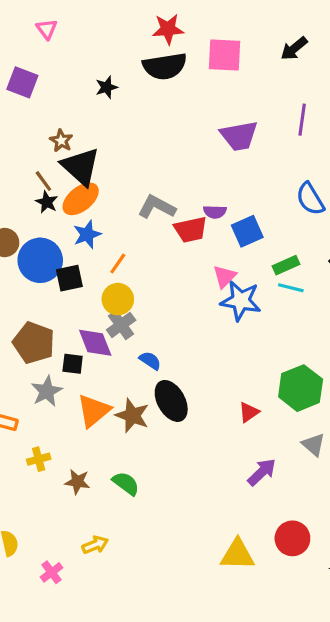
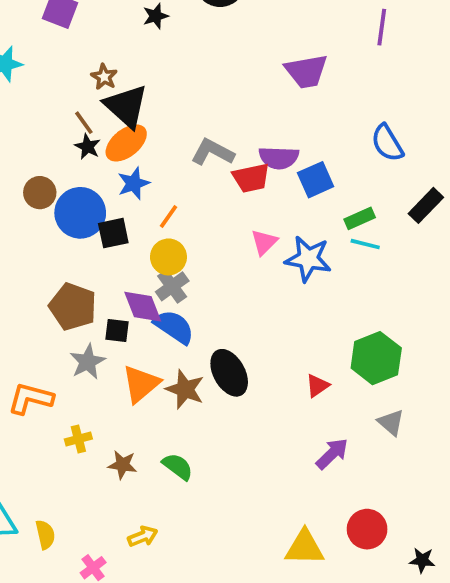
purple line: (302, 120) -> (382, 27), moved
purple semicircle: (215, 212) -> (279, 158), size x1.5
pink triangle: (225, 276) -> (264, 242), moved
blue semicircle: (150, 361) -> (174, 327), moved, size x1.6

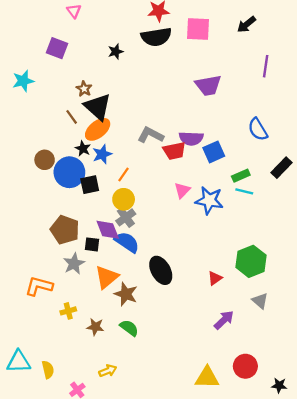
purple line: (382, 27) -> (266, 66), moved
black star: (88, 147) -> (83, 149), moved
brown star: (185, 389) -> (126, 294), moved

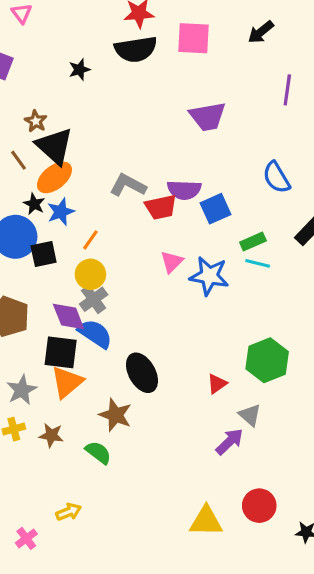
black square: (92, 244) -> (61, 352), moved, size x1.6
gray star: (74, 264) -> (22, 390), moved
brown star: (126, 294) -> (115, 415), moved
gray triangle: (260, 301) -> (250, 415), moved
brown star: (95, 327) -> (51, 435), moved

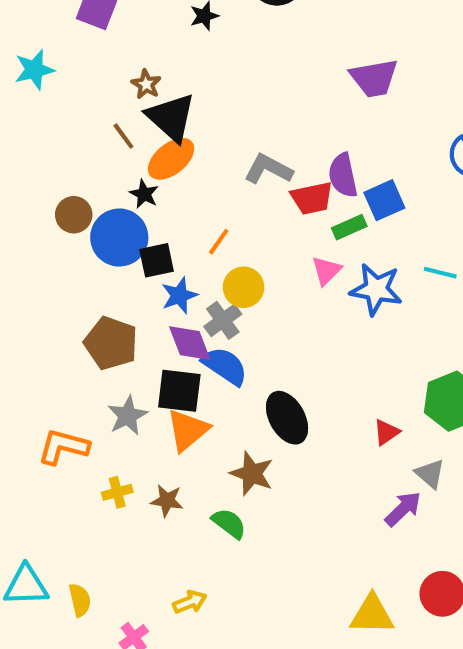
purple semicircle: (184, 190) -> (343, 175), turned 76
blue star: (61, 212) -> (179, 296), moved
green rectangle: (253, 241) -> (349, 227), moved
yellow circle: (90, 274) -> (244, 287), moved
gray star: (22, 390) -> (128, 416), moved

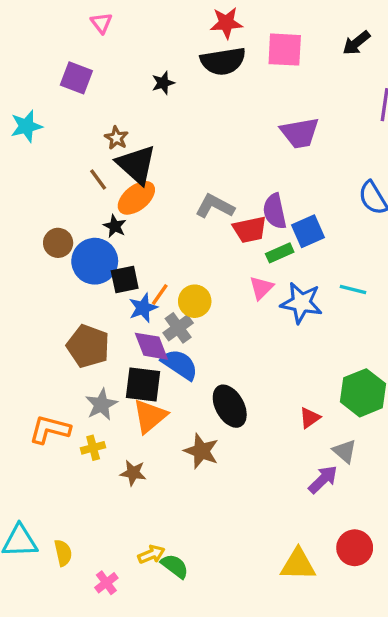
orange line: (219, 242) -> (160, 295), moved
yellow cross: (117, 492) -> (93, 448), moved
green semicircle: (229, 523) -> (175, 566), moved

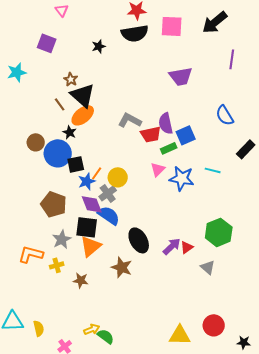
black arrow: (356, 43) -> (215, 22), size x1.5
purple arrow: (323, 479) -> (172, 246), moved

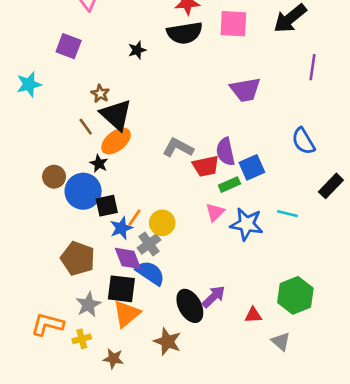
purple arrow: (172, 246) -> (214, 297), moved
red triangle: (187, 247) -> (253, 315), turned 32

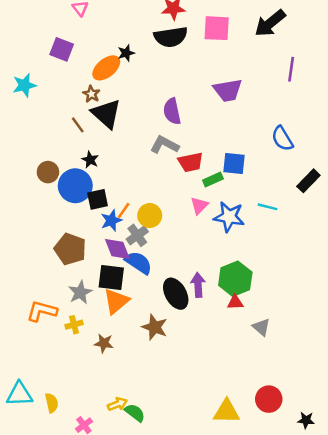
orange ellipse: (116, 141) -> (106, 68), moved
purple semicircle: (225, 152) -> (172, 111), moved
blue square: (252, 167) -> (234, 163), turned 30
green hexagon: (295, 295) -> (235, 279), moved
purple arrow: (214, 297) -> (198, 285), turned -50

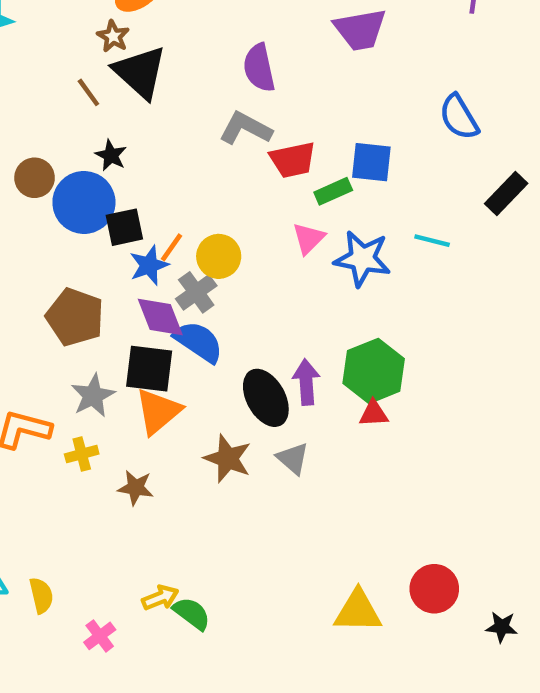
gray triangle: (261, 327) -> (293, 458), moved

